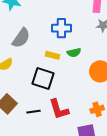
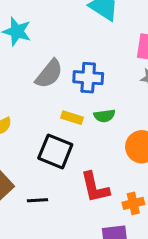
gray semicircle: (21, 38) -> (49, 74), moved
red L-shape: (59, 109) -> (95, 187), moved

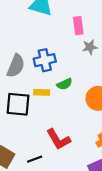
black square: (55, 151) -> (18, 104), moved
red L-shape: (95, 187) -> (58, 139), moved

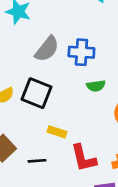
yellow rectangle: (42, 92) -> (57, 132), moved
red L-shape: (58, 139) -> (83, 158), moved

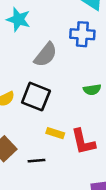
blue cross: (81, 52) -> (82, 34), moved
red L-shape: (83, 158) -> (83, 142), moved

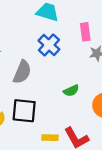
blue cross: (82, 34) -> (49, 45), turned -35

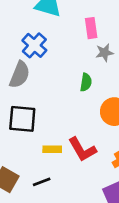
blue cross: (49, 45) -> (34, 45), moved
green semicircle: (71, 91) -> (86, 82), moved, turned -56

